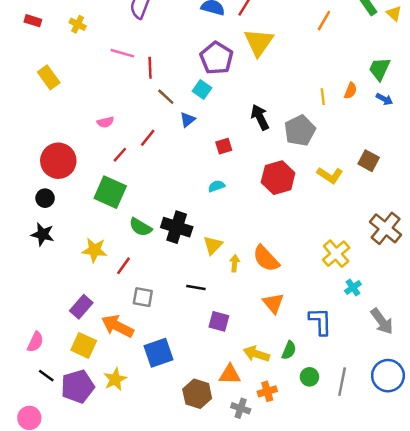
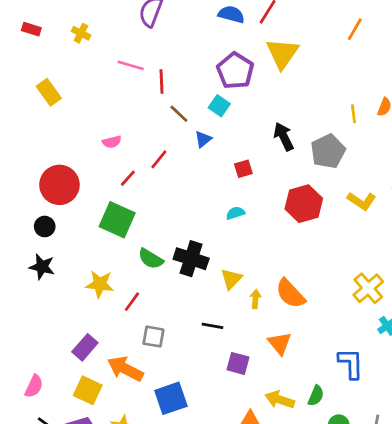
orange triangle: (273, 303) -> (280, 343), moved

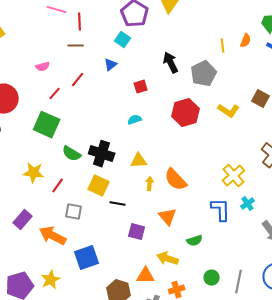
brown line: (179, 114) -> (76, 46), moved, turned -42
yellow triangle: (231, 279) -> (139, 161), moved, turned 42
blue L-shape: (351, 363) -> (221, 210), moved
yellow square: (88, 390) -> (99, 186), moved
green semicircle: (316, 396) -> (195, 241), moved, turned 49

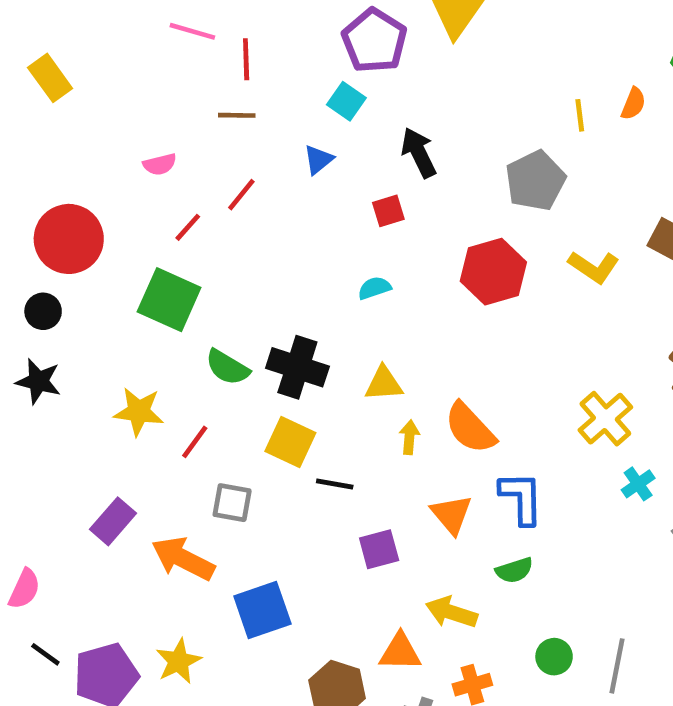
black arrow: (171, 63) -> (419, 153), moved
blue L-shape: (221, 210) -> (521, 498), moved
purple square: (137, 232) -> (379, 549), turned -30

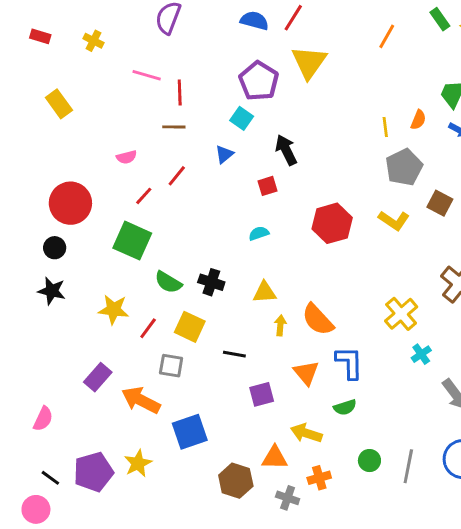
gray pentagon: (535, 181) -> (404, 167), moved
black cross: (297, 367) -> (211, 282), size x0.7
yellow square: (290, 442) -> (190, 327), moved
black line: (45, 654) -> (50, 478), moved

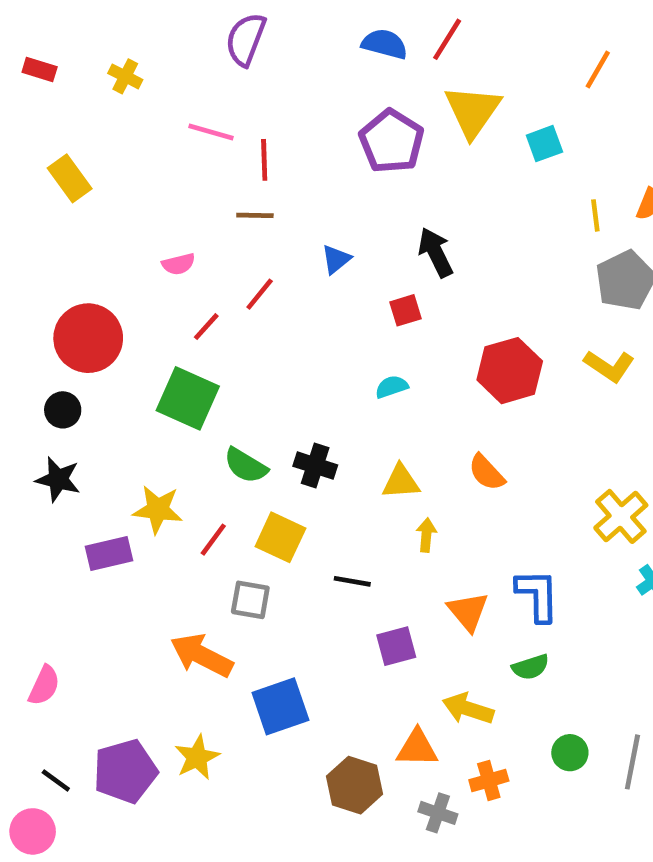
cyan square: (242, 118) -> (544, 144), moved, turned 35
orange semicircle: (318, 320) -> (487, 472), moved, size x0.7
purple rectangle: (98, 377) -> (109, 554), moved, turned 36

